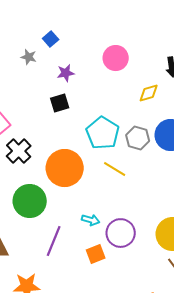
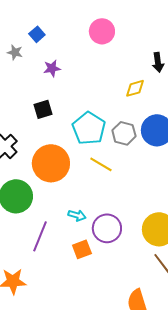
pink circle: (116, 58) -> (102, 31), moved
black square: (60, 103) -> (43, 109), moved

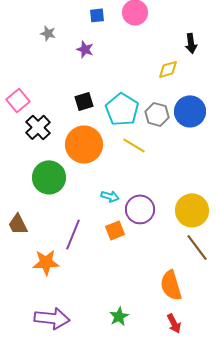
blue square: (37, 34) -> (97, 15), moved, turned 35
purple star: (52, 68) -> (85, 49), turned 30
black square: (43, 109) -> (84, 101), moved
purple line: (40, 236) -> (73, 234), moved

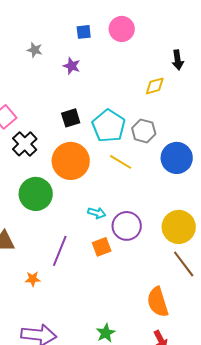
blue circle: (190, 111) -> (177, 158), moved
orange star: (46, 262) -> (33, 279), size x0.6

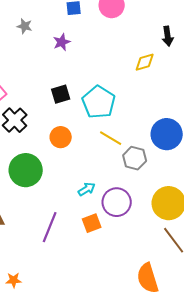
purple star: (72, 66) -> (62, 42), turned 30
gray hexagon: (144, 131) -> (135, 158), moved
orange circle: (71, 161) -> (61, 137), size x0.6
cyan arrow: (97, 213) -> (87, 189), turned -48
orange star: (33, 279) -> (14, 280), moved

